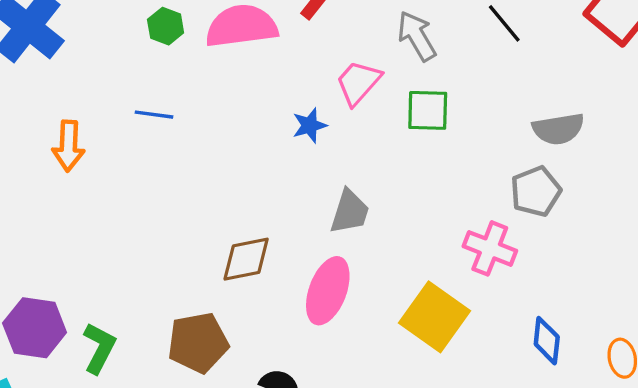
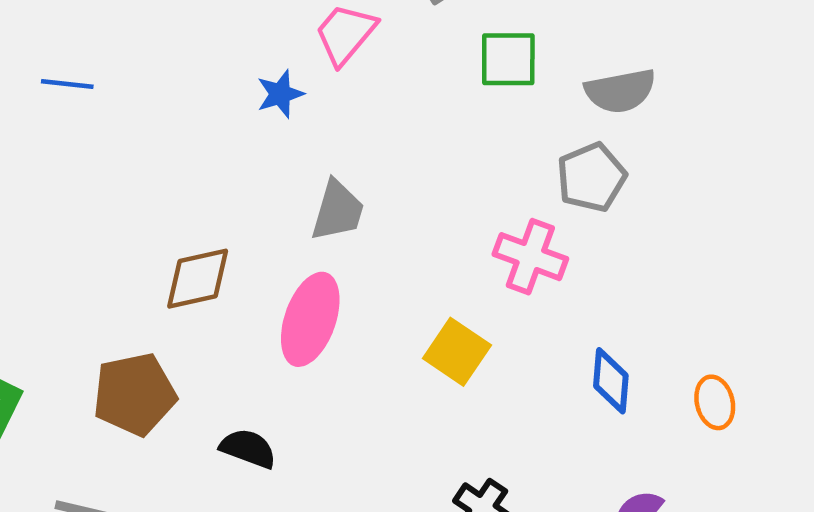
green square: (428, 110) -> (508, 59), moved
yellow square: (435, 317) -> (457, 352), size x0.7

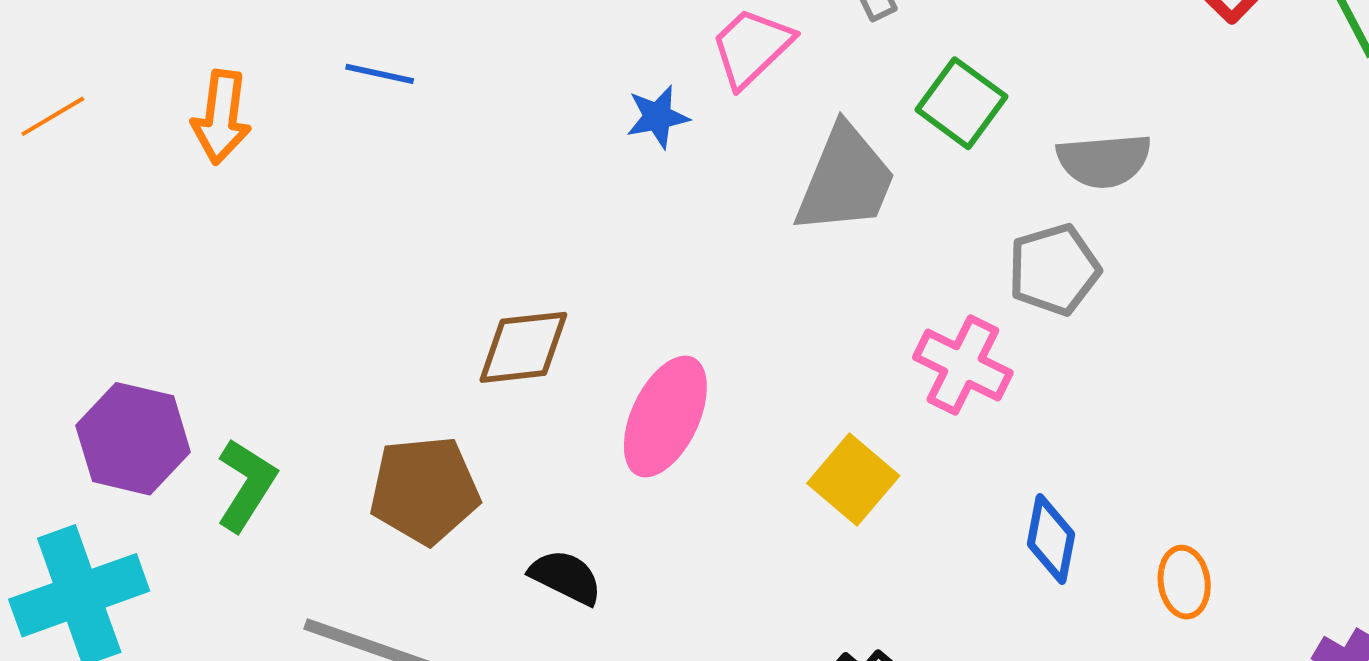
green square: (508, 59) -> (961, 103), turned 30
gray trapezoid: (338, 211) -> (845, 180), moved, size x1.4

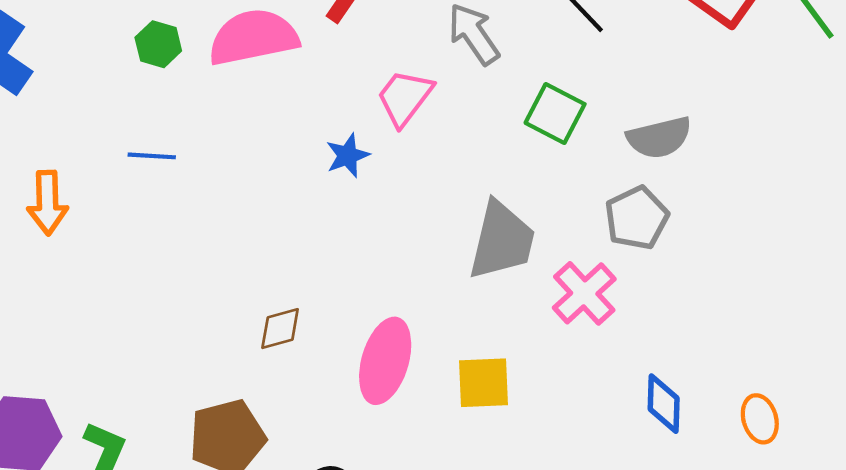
gray trapezoid: (845, 180) -> (502, 240), moved
brown diamond: (523, 347) -> (280, 329), size x0.7
pink cross: (963, 365) -> (584, 293), turned 30
yellow square: (853, 480) -> (483, 383), moved, turned -34

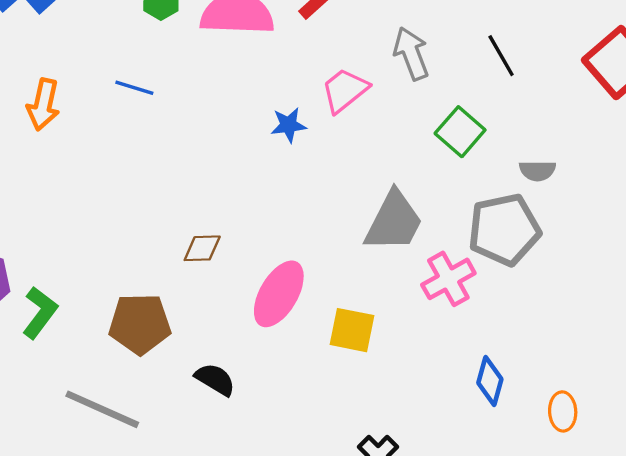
gray semicircle: (659, 138) -> (537, 171), size x0.7
gray pentagon: (637, 218) -> (504, 230), size x1.4

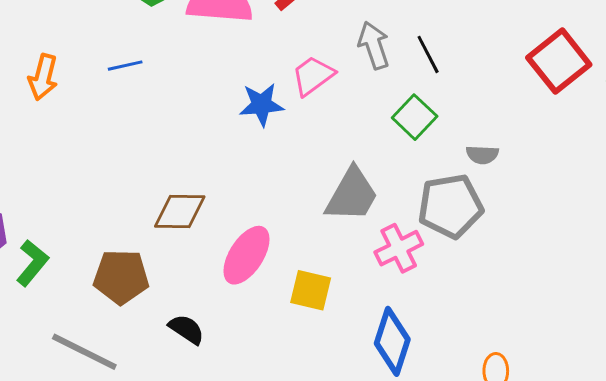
black line: (501, 56) -> (428, 54), moved
blue line: (134, 88) -> (125, 66), turned -32
blue star: (289, 125) -> (262, 105), size x1.4
brown diamond: (202, 248) -> (180, 212), size x1.5
blue diamond: (490, 381) -> (392, 341), moved, size x1.5

